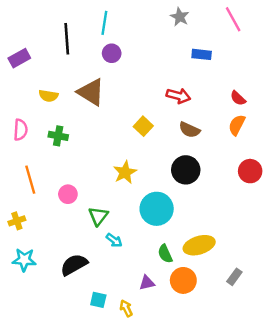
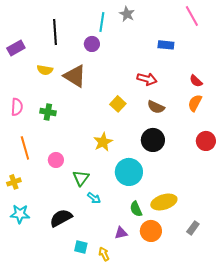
gray star: (180, 17) -> (127, 14), moved
cyan line: (104, 23) -> (102, 22), moved
yellow semicircle: (48, 96) -> (45, 70), moved

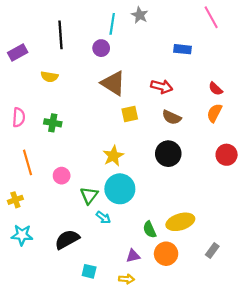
brown triangle: (75, 76) -> (113, 83), moved
yellow square: (118, 104) -> (130, 114), turned 35
cyan circle: (129, 172) -> (120, 189), moved
yellow arrow: (104, 254) -> (126, 279), moved, turned 120

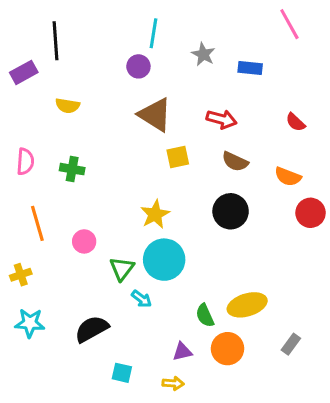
gray star: (140, 15) -> (203, 54), moved
black line: (60, 35) -> (55, 41), moved
orange semicircle: (214, 113) -> (288, 177), moved, turned -96

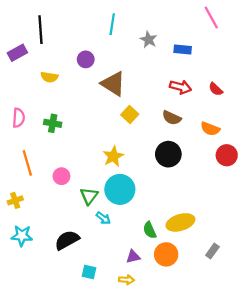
purple circle: (138, 66) -> (86, 59), moved
red arrow: (221, 119) -> (180, 87), moved
yellow square: (178, 157) -> (130, 114), turned -35

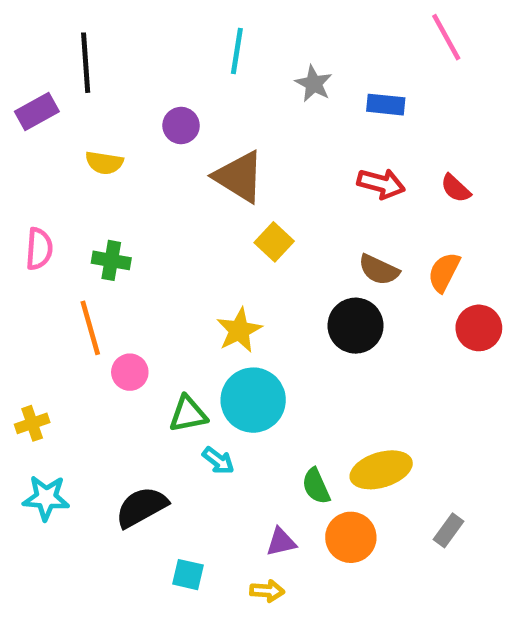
brown semicircle: (172, 118) -> (379, 270), moved
orange semicircle: (210, 129) -> (444, 272), turned 96
orange line: (27, 163) -> (90, 328), moved
green triangle: (89, 196) -> (188, 414), turned 42

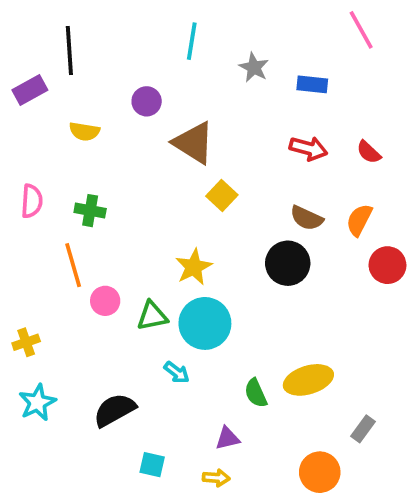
green triangle: (188, 414) -> (152, 316), moved
cyan star: (46, 498) -> (37, 402), turned -30
orange circle: (351, 537) -> (320, 472), moved

